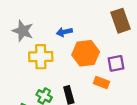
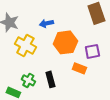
yellow cross: (41, 57) -> (25, 45), turned 30

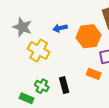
orange hexagon: (65, 42) -> (89, 36), moved

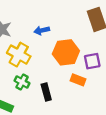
orange hexagon: (89, 36) -> (66, 52), moved
green cross: (42, 86) -> (22, 82), moved

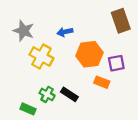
green cross: (22, 82) -> (47, 94), moved
black rectangle: (46, 92) -> (69, 94), turned -42

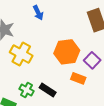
blue arrow: (65, 32) -> (38, 13), moved, turned -104
purple square: (116, 63) -> (92, 60), turned -35

